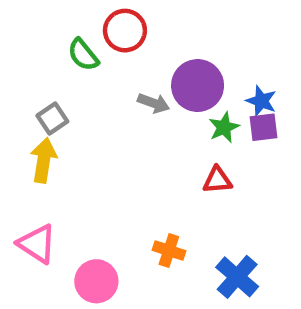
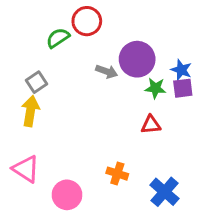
green semicircle: (83, 55) -> (58, 38), turned 95
green star: (224, 127) -> (155, 88), turned 30

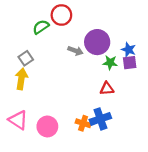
blue cross: (165, 192) -> (100, 119), moved, turned 30
pink circle: (67, 195) -> (47, 126), moved

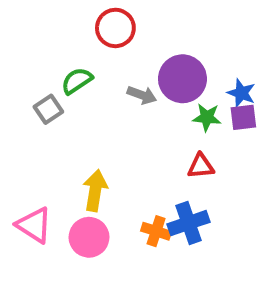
green semicircle: (41, 27) -> (77, 81), moved
yellow arrow: (21, 79) -> (95, 191), moved

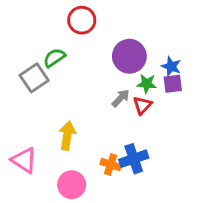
gray arrow: (142, 95) -> (121, 98), moved, turned -66
gray square: (48, 109) -> (34, 78), size x1.4
red triangle: (201, 166) -> (142, 105), moved, turned -42
pink circle: (89, 237) -> (72, 185), moved

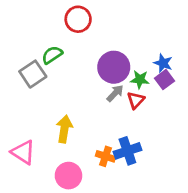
purple circle: (129, 56) -> (114, 67), moved
purple square: (173, 84) -> (164, 80), turned -30

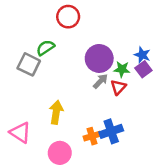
gray square: (33, 74) -> (29, 64), turned -30
orange cross: (106, 156) -> (92, 136), turned -35

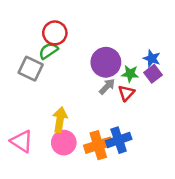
red circle: (68, 17) -> (55, 33), moved
orange cross: (92, 136) -> (98, 145), size x1.5
pink circle: (60, 153) -> (64, 143), moved

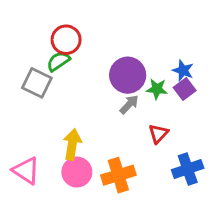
red triangle: (126, 93) -> (158, 134), moved
blue cross: (119, 140) -> (188, 169), moved

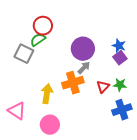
green star: (157, 89) -> (120, 85), moved
pink circle: (77, 172) -> (50, 125), moved
orange cross: (118, 175) -> (73, 83), moved

